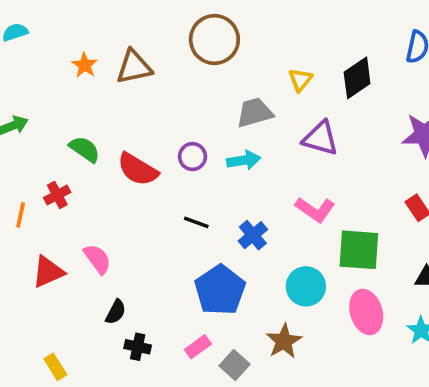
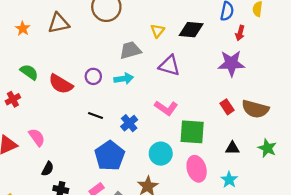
orange star: (85, 65) -> (23, 29), moved
black diamond: (357, 78) -> (191, 30), turned 40

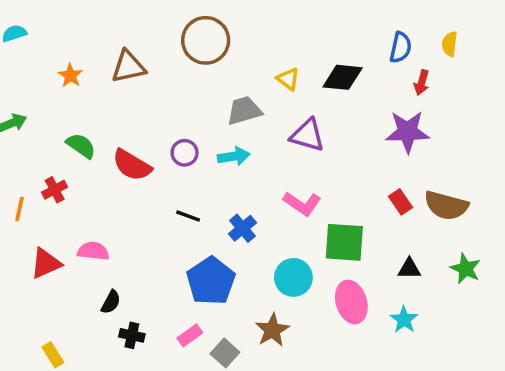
yellow triangle: (157, 31) -> (288, 79), turned -32
pink semicircle: (37, 137) -> (93, 251), turned -48

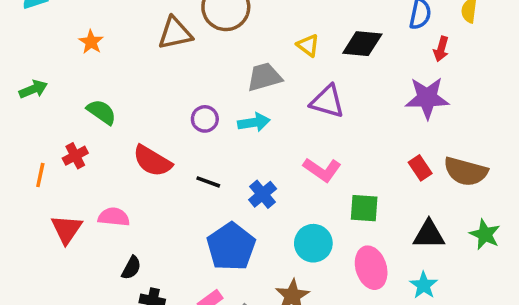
brown triangle: (128, 67) -> (175, 33), moved
red semicircle: (132, 165) -> (152, 161), moved
green square: (344, 242) -> (364, 208), size x0.7
red triangle: (46, 263) -> (67, 229), turned -32
black triangle: (409, 269) -> (429, 234), size x1.4

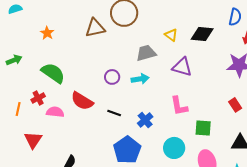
green semicircle: (102, 112) -> (53, 73), size x1.4
pink L-shape: (322, 170) -> (179, 106), turned 45
pink semicircle: (114, 217) -> (55, 112), moved

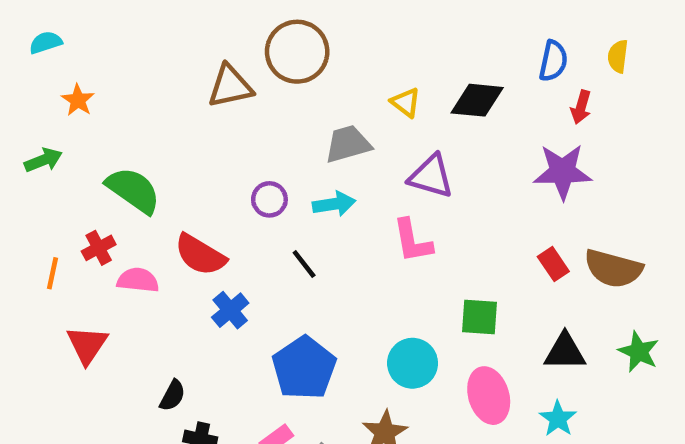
orange star: (47, 33) -> (78, 100), moved
pink L-shape: (179, 106) -> (413, 241), moved
black line: (114, 113) -> (304, 264), moved, turned 32
blue cross: (145, 120) -> (230, 310), moved

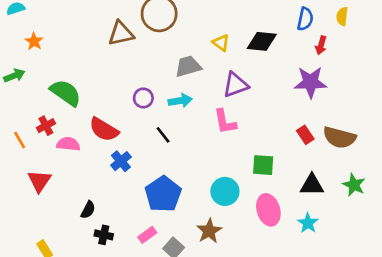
purple triangle: (431, 176) -> (235, 85), turned -36
orange line: (53, 273) -> (20, 140), turned -42

